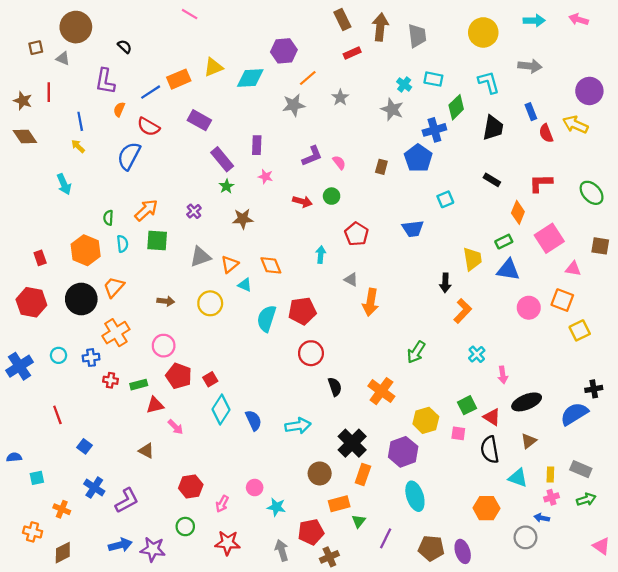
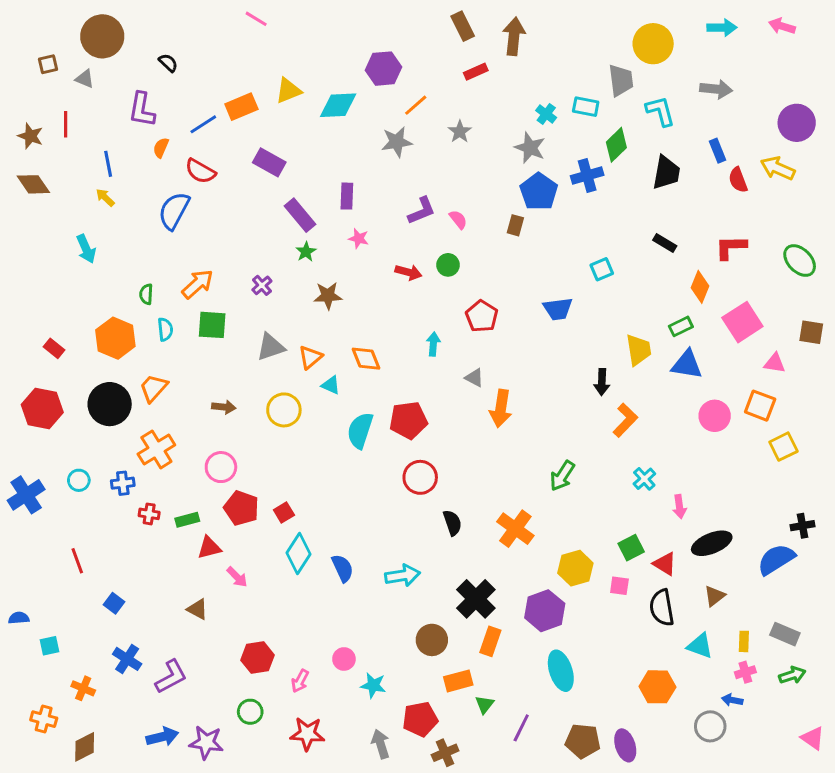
gray trapezoid: (417, 36) -> (621, 80), moved
blue pentagon: (418, 158) -> (539, 192), moved
red rectangle: (40, 258) -> (54, 348), turned -32

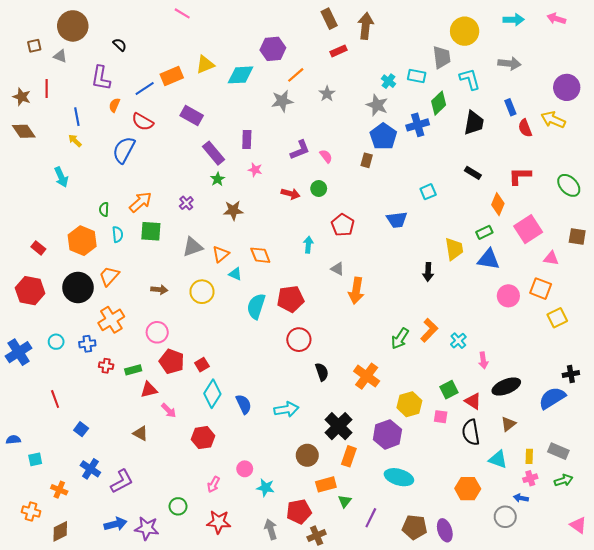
orange L-shape: (625, 420) -> (429, 330), moved
red hexagon: (258, 658) -> (203, 438), moved
cyan ellipse: (561, 671) -> (399, 477), turned -56

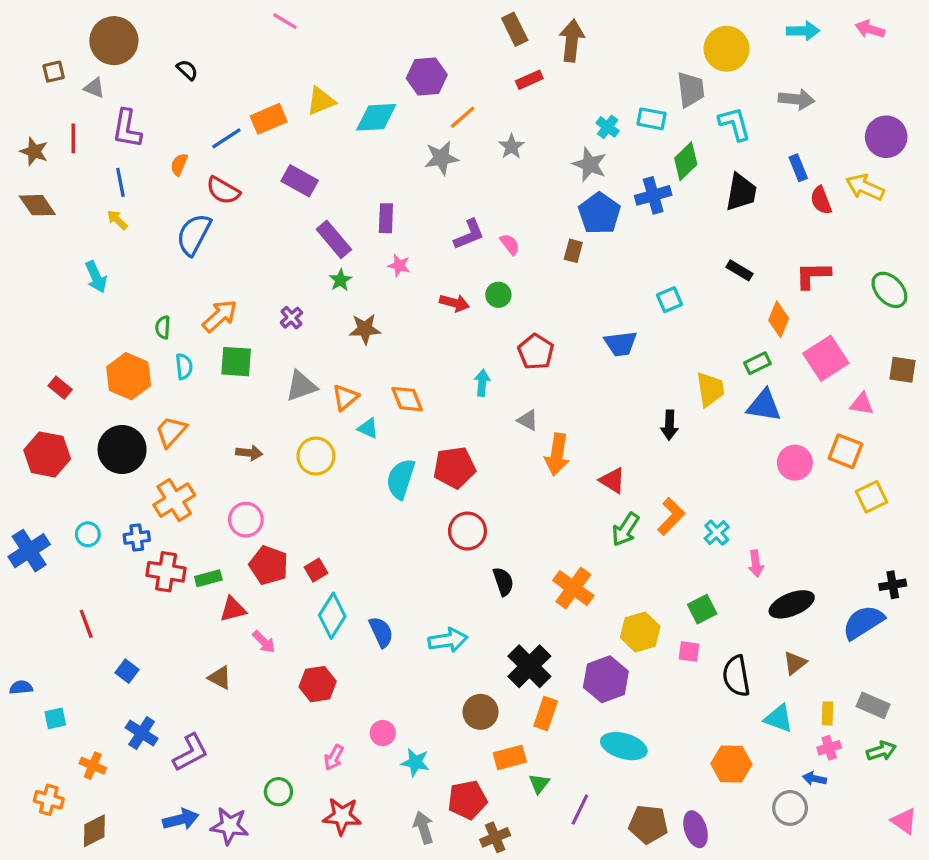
purple L-shape: (101, 78) -> (127, 129), moved
red cross: (106, 366) -> (166, 572), size x1.6
red triangle: (473, 401) -> (612, 481), moved

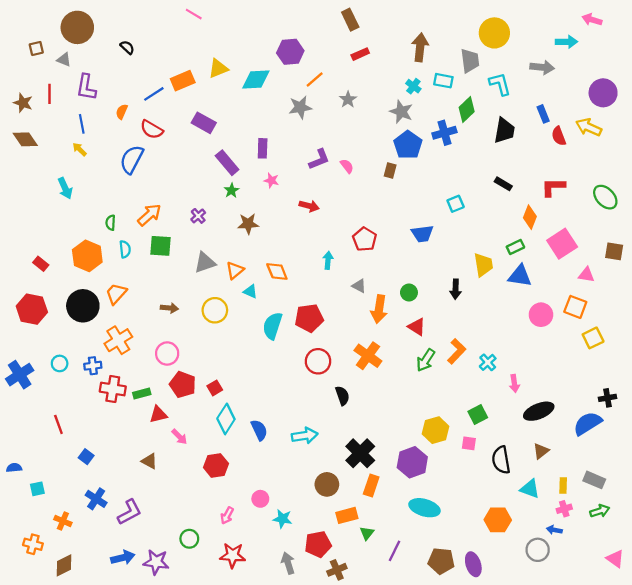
cyan arrow: (803, 31) -> (566, 42), moved
brown arrow: (572, 41) -> (420, 47), moved
green circle: (498, 295) -> (409, 292), moved
orange cross: (573, 588) -> (368, 356), moved

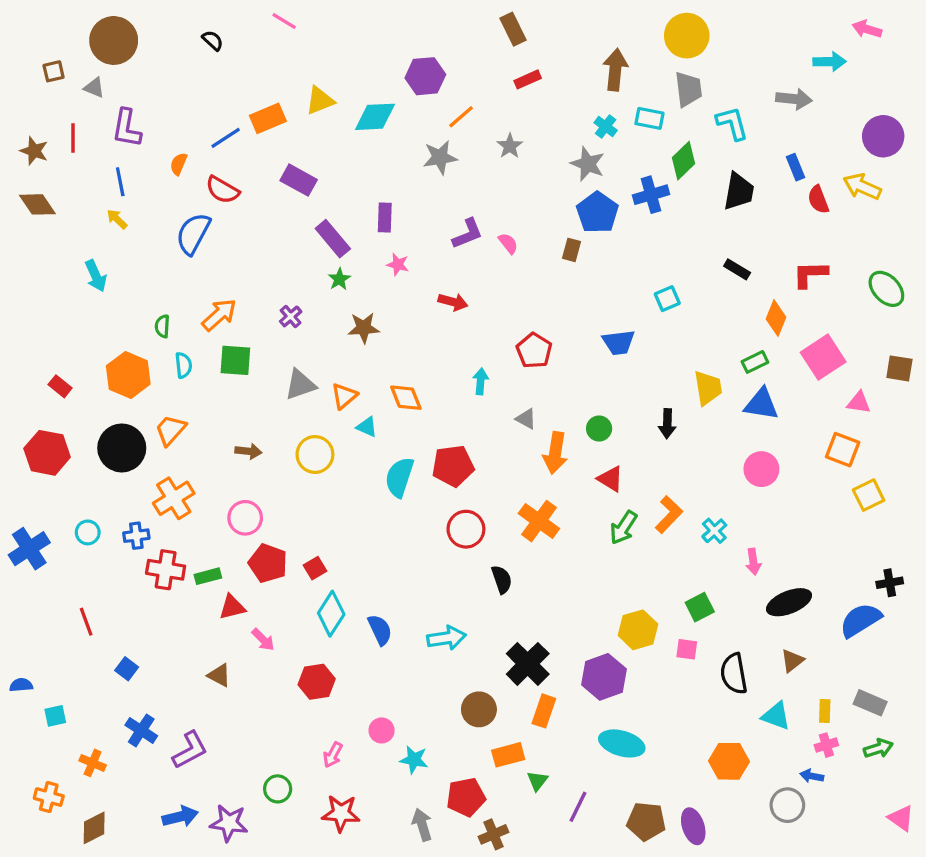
yellow circle: (494, 33) -> (687, 36), moved
black semicircle: (127, 47) -> (213, 40), moved
pink circle: (541, 315) -> (761, 469), moved

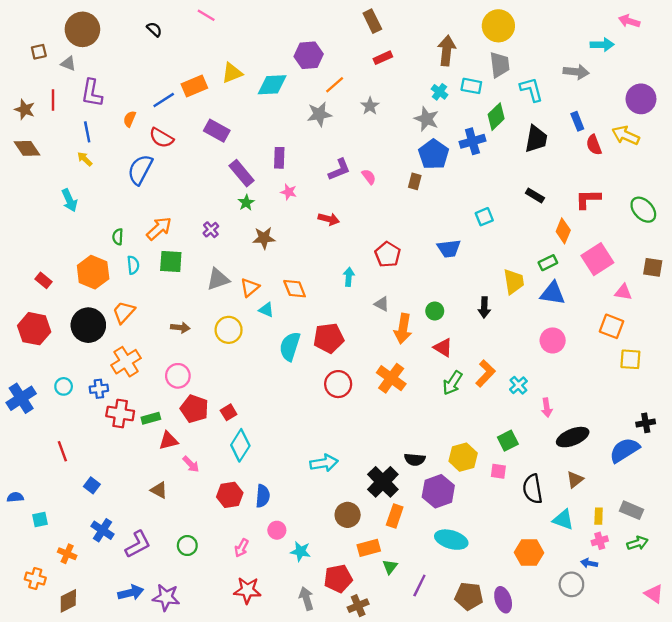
yellow square: (869, 495) -> (630, 359), turned 30
black semicircle: (502, 579) -> (415, 459), moved, turned 114
blue semicircle: (380, 630) -> (263, 496), moved, turned 30
green circle: (278, 789) -> (187, 546), moved

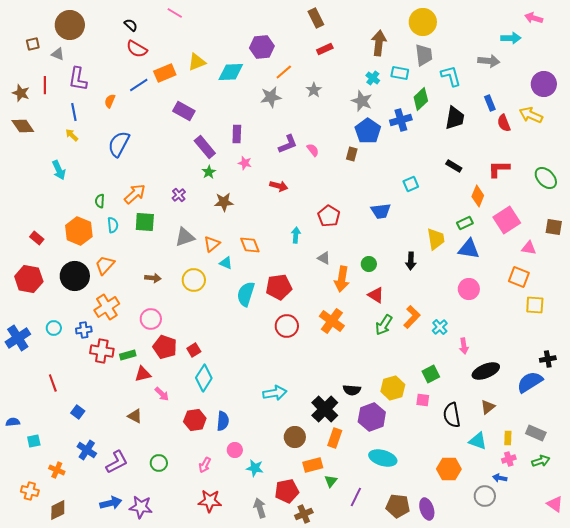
red semicircle: (161, 138) -> (137, 49), moved

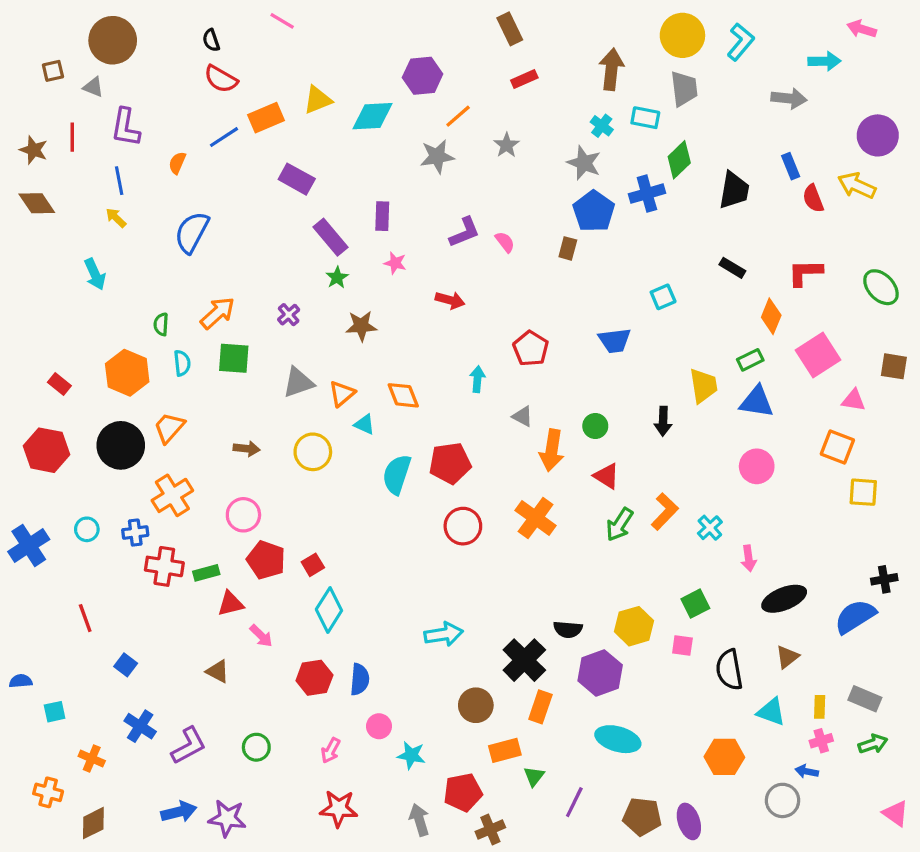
black semicircle: (131, 25) -> (211, 40), turned -152
cyan L-shape: (451, 76) -> (741, 42), moved, turned 55

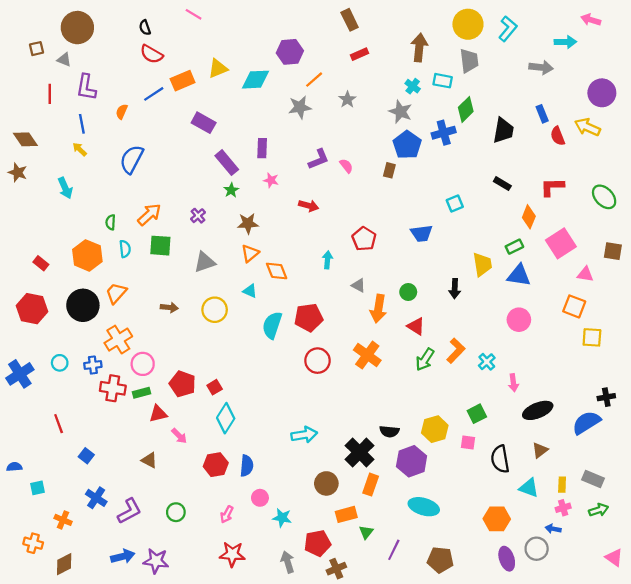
brown star: (34, 150) -> (18, 172), moved
orange triangle: (342, 394) -> (250, 253), moved
pink circle: (243, 515) -> (143, 364), moved
purple ellipse: (689, 821) -> (507, 559), moved

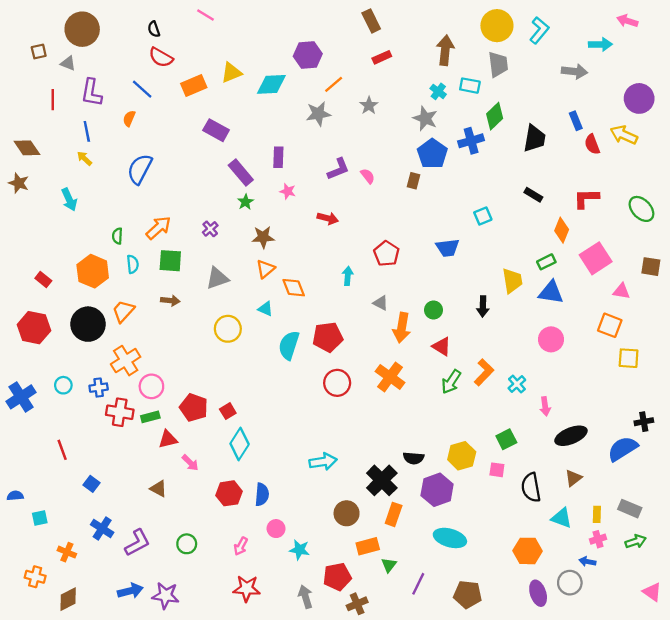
blue line: (154, 94) -> (142, 89), moved, turned 75
brown arrow: (169, 307) -> (170, 301), moved

